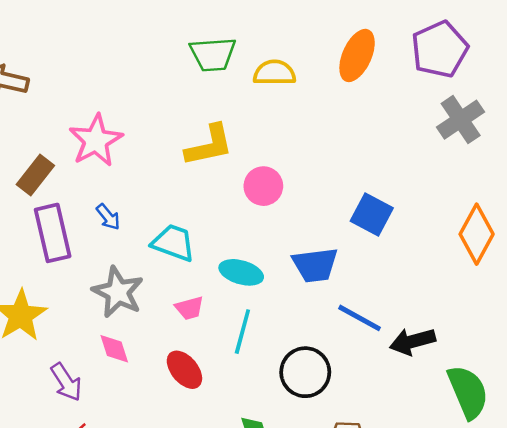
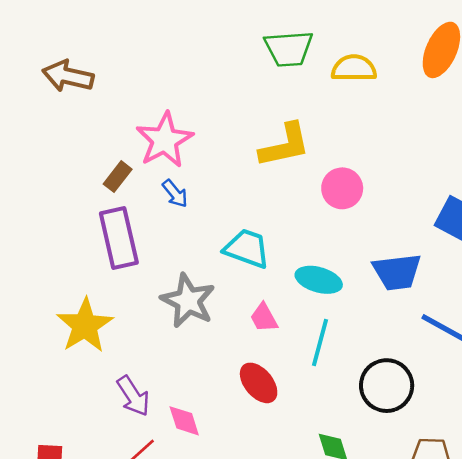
brown rectangle: (35, 175) -> (118, 177), moved, size x0.7
blue arrow: (108, 217) -> (175, 194), moved
pink trapezoid: (189, 308) -> (264, 318), turned 76
pink diamond: (114, 349) -> (184, 421), moved

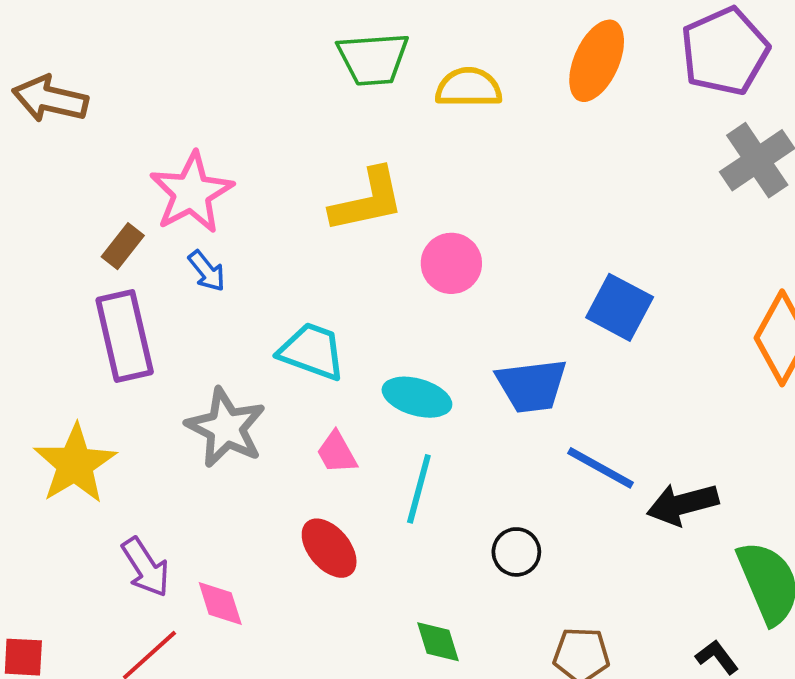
black circle: (387, 386) -> (516, 552), size x0.6

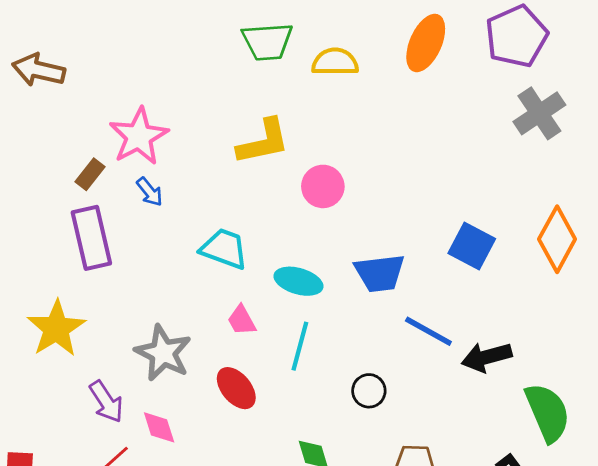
blue square: (620, 307) -> (472, 246), moved
gray star: (226, 428) -> (163, 353), moved

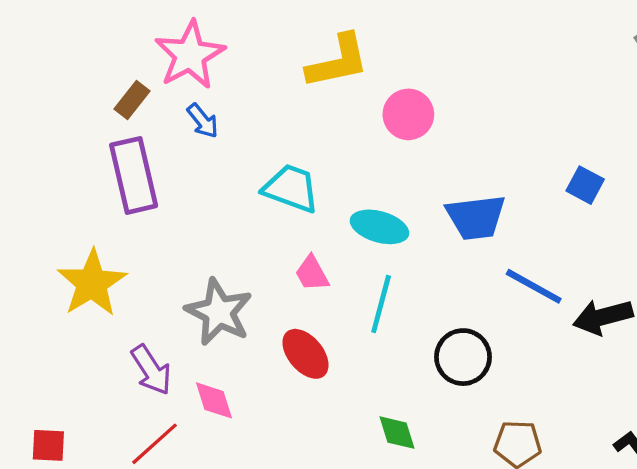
blue square: (472, 246) -> (585, 185), size x0.7
black circle: (369, 391) -> (463, 357), size x1.4

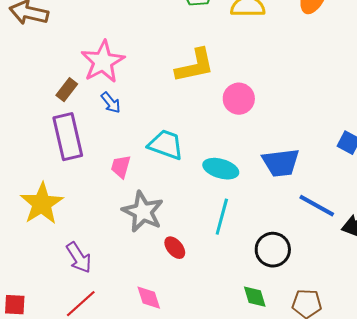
pink trapezoid: (312, 273) -> (121, 167), moved, turned 45
gray star: (219, 312) -> (143, 212), moved
red ellipse: (306, 354) -> (175, 248), size x0.7
pink diamond: (214, 400) -> (149, 298), moved
green diamond: (397, 433) -> (255, 297), moved

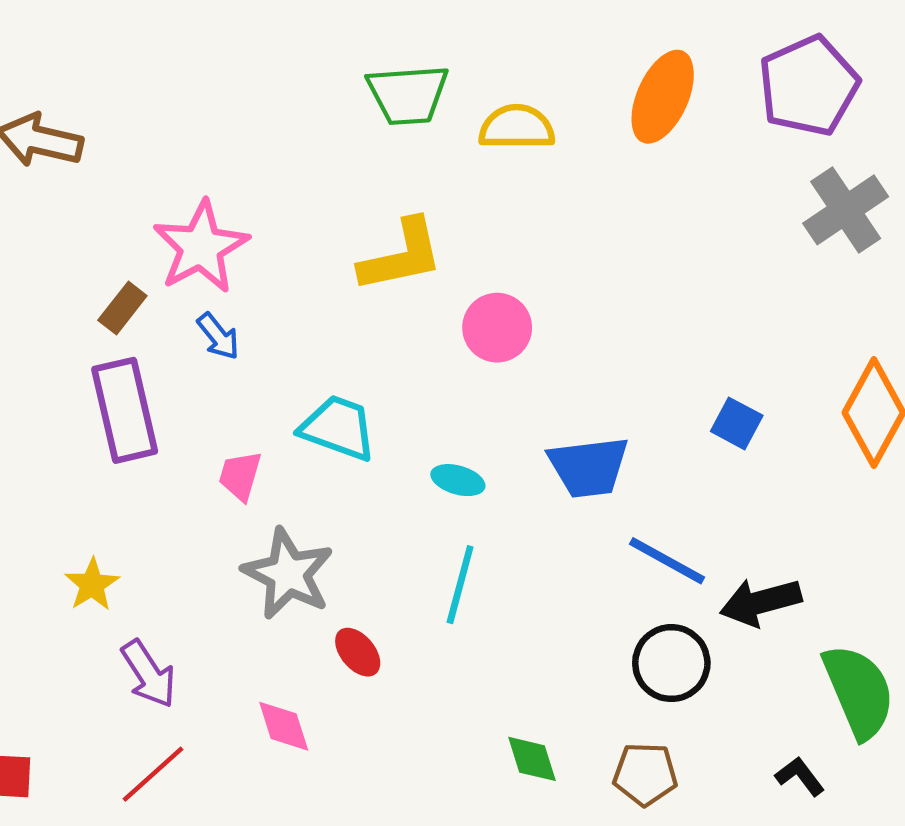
cyan ellipse: (221, 169) -> (458, 480), size x0.7
yellow star: (42, 204) -> (92, 585), moved, size x0.6
black circle: (273, 250) -> (671, 663), moved
pink diamond: (149, 298) -> (284, 726), moved

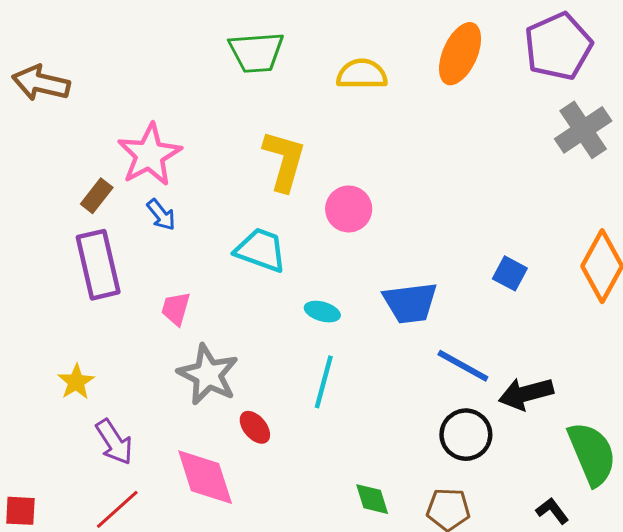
green trapezoid: (408, 95) -> (256, 52), moved
yellow L-shape: (401, 256) -> (284, 161), turned -62
cyan trapezoid: (338, 428) -> (261, 250), moved
pink diamond: (284, 726) -> (205, 477), size x1.6

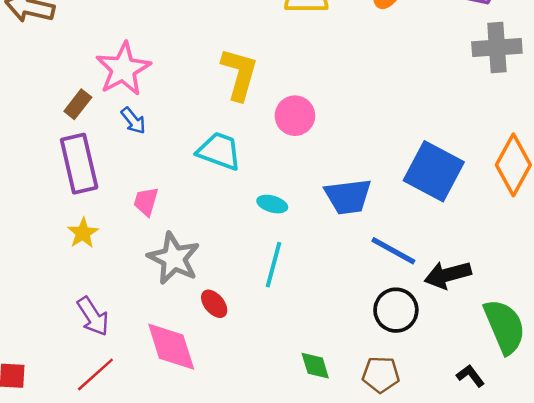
gray cross: (583, 130) -> (497, 47), turned 30
blue square: (510, 273) -> (434, 171), size x2.0
yellow star: (76, 382) -> (83, 233), moved

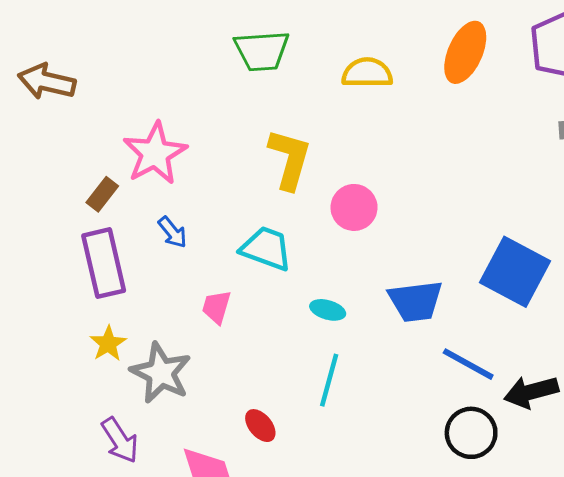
blue arrow: (133, 121) -> (173, 232), moved
pink trapezoid: (146, 202) -> (216, 307), moved
gray star: (174, 258) -> (161, 373), moved

